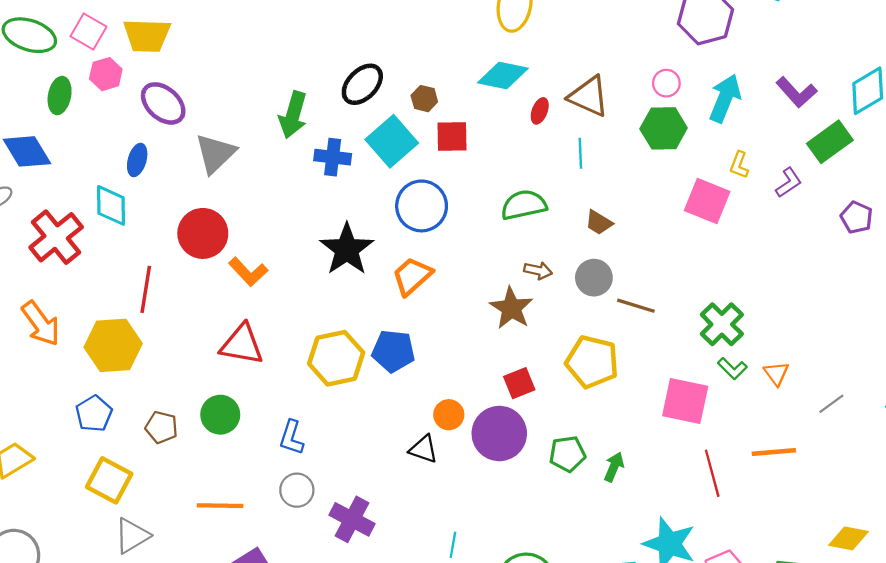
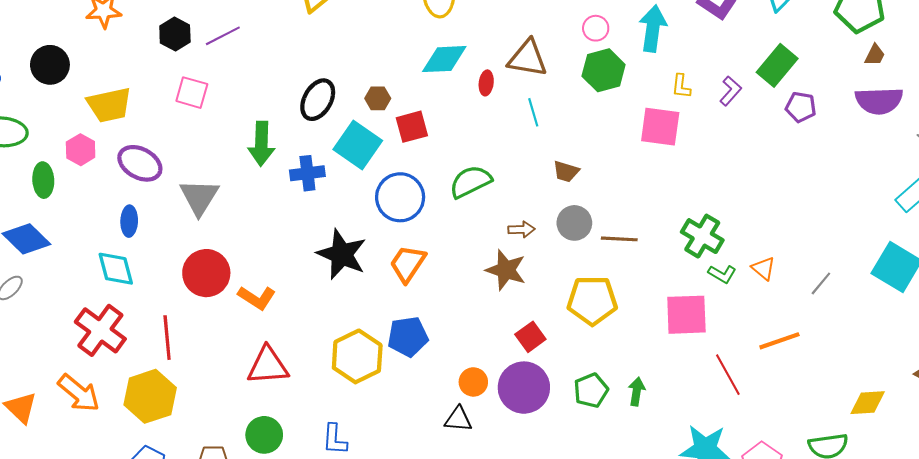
pink square: (88, 31) -> (192, 93), moved
green rectangle: (830, 142) -> (777, 65), moved
green semicircle: (524, 205) -> (470, 182), moved
red cross: (56, 237) -> (100, 330), moved

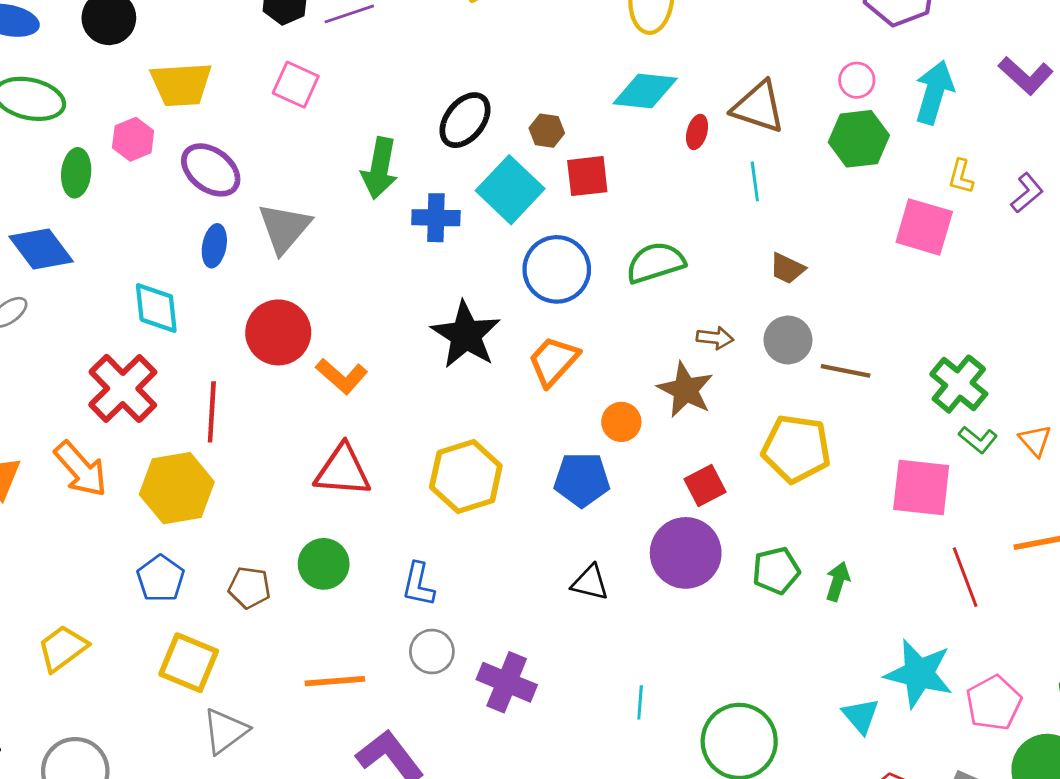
blue ellipse: (129, 221) -> (214, 246), moved
blue pentagon: (408, 337) -> (582, 480), moved
orange circle: (473, 382) -> (621, 422), moved

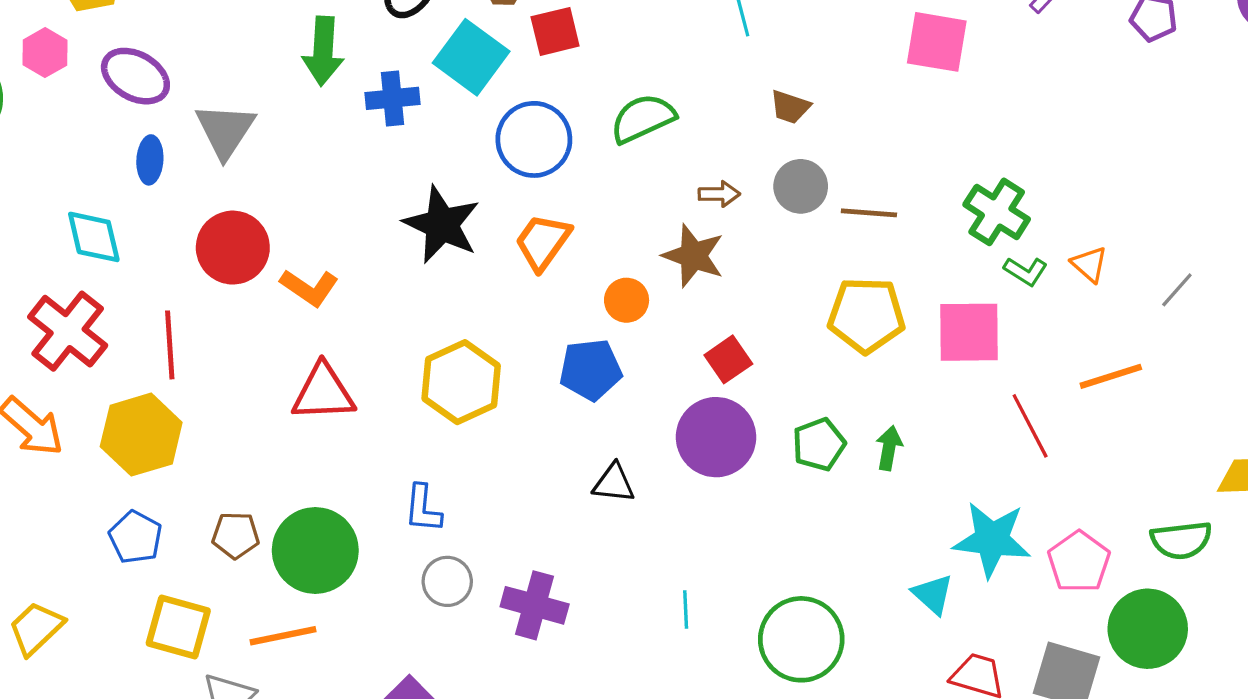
yellow pentagon: (796, 449) -> (866, 315), moved
green circle: (324, 564) -> (315, 550), moved, size x1.5
orange line: (335, 681) -> (283, 636), moved

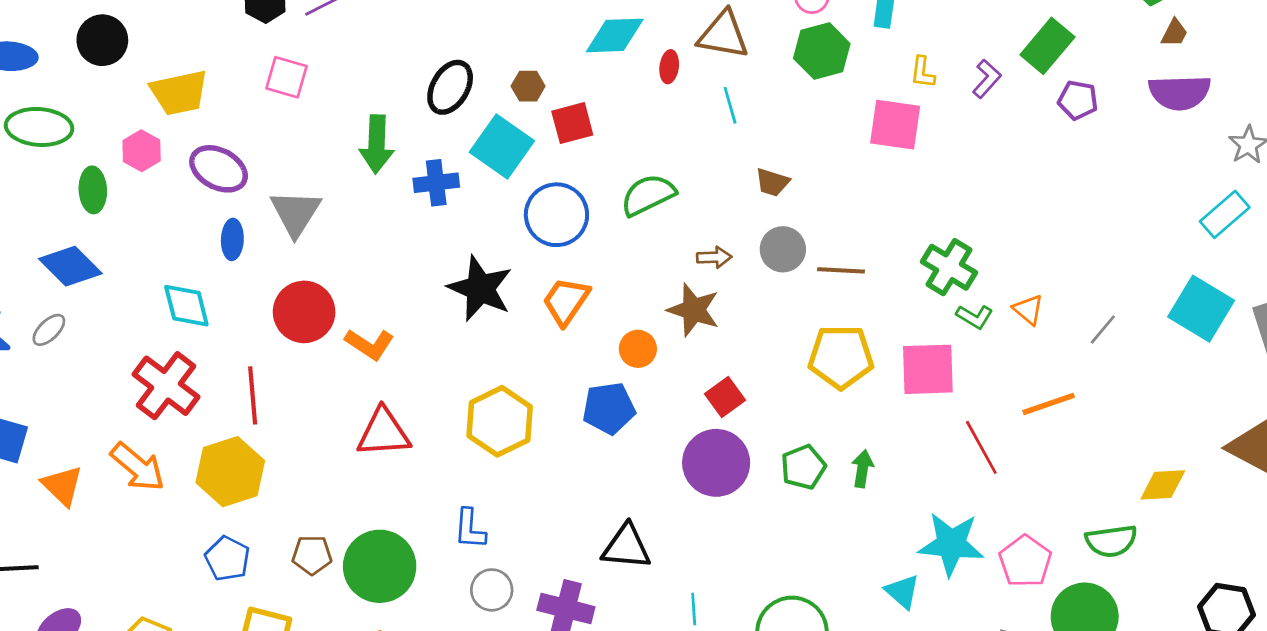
black triangle: (614, 483) -> (626, 547), moved, size x1.4

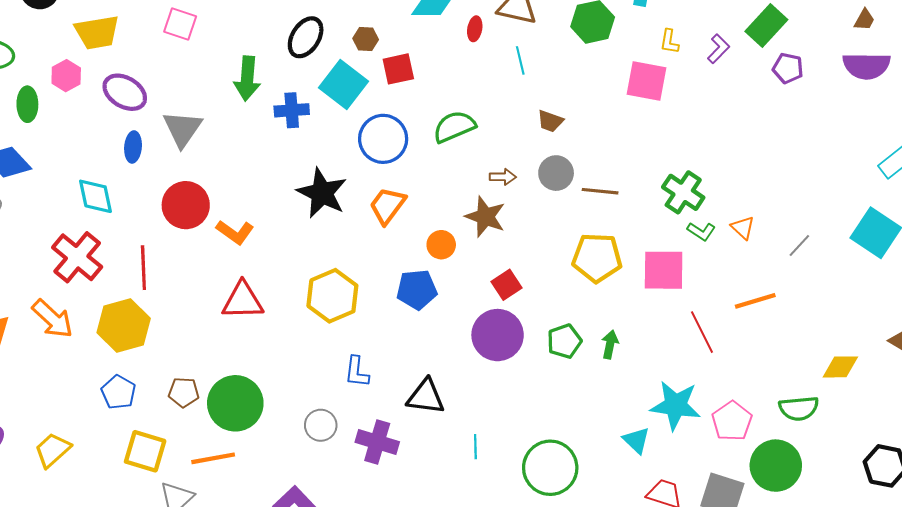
blue L-shape: (470, 529) -> (357, 372), moved

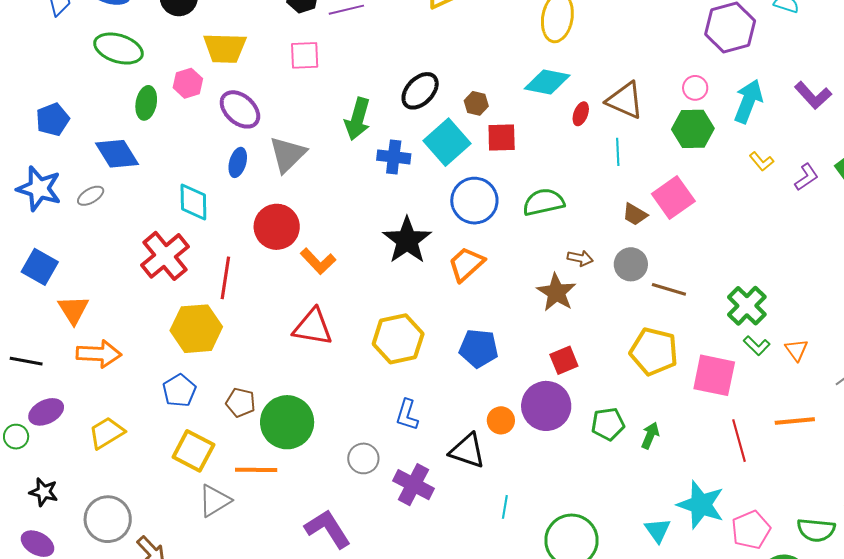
pink square: (180, 24) -> (305, 55), turned -32
yellow L-shape: (669, 42) -> (762, 161), turned -60
pink square: (647, 81) -> (673, 197), moved, turned 33
orange circle: (441, 245) -> (501, 420), moved
orange arrow: (53, 319) -> (99, 354), moved, turned -51

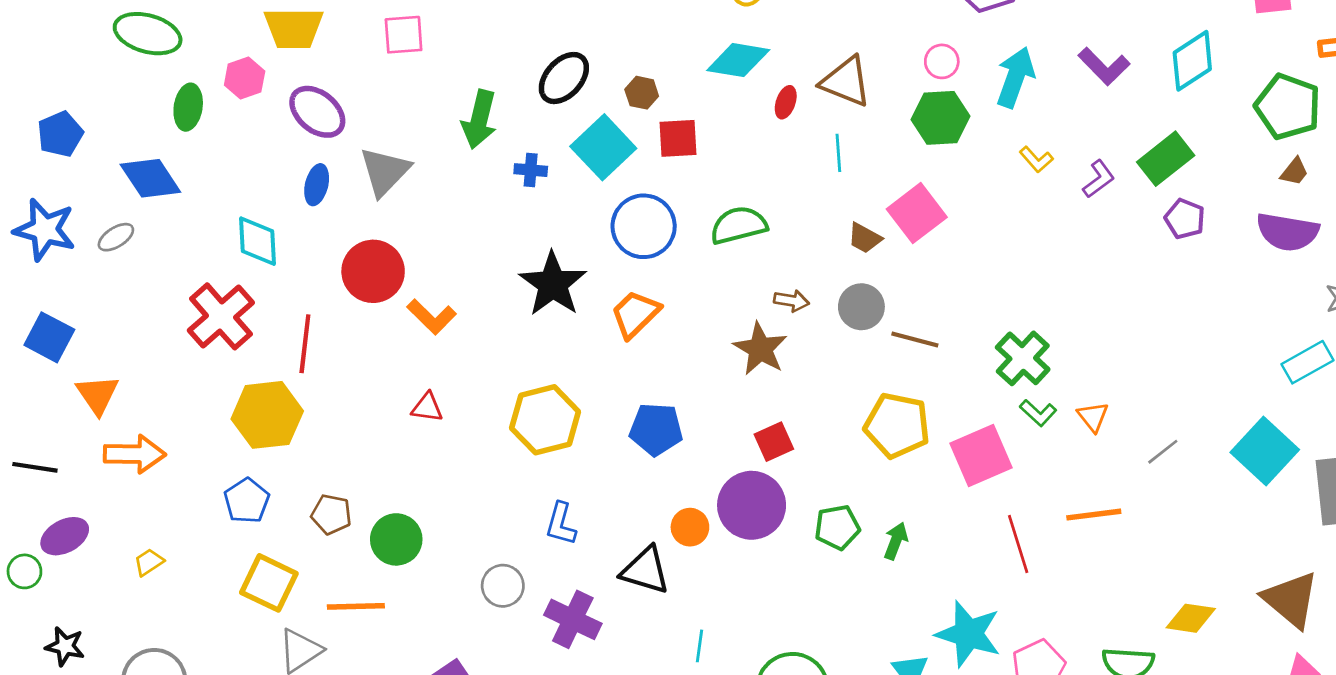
blue cross: (394, 157) -> (531, 170), size x0.7
red triangle: (313, 327) -> (427, 407), size x0.6
pink square: (714, 375) -> (981, 456), turned -33
green circle: (287, 422) -> (396, 539), size x0.7
yellow trapezoid: (107, 433) -> (149, 562), size x0.6

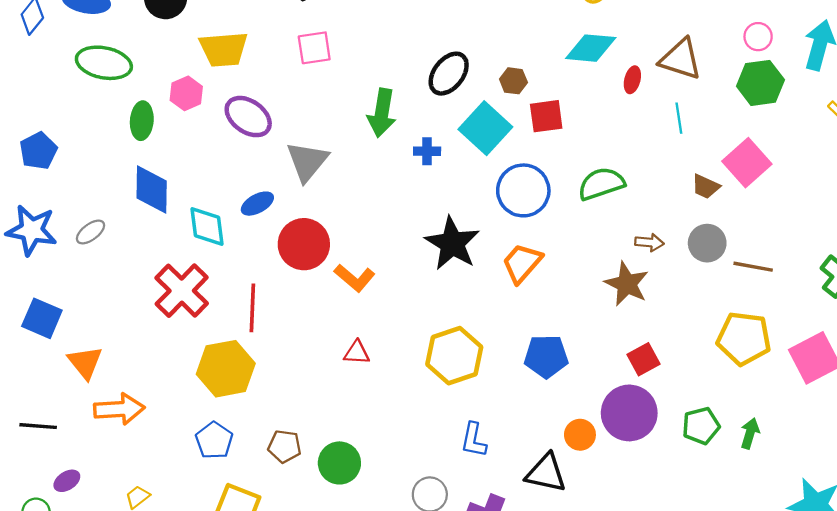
blue diamond: (150, 178) -> (152, 189), moved, turned 39
blue ellipse: (317, 185) -> (257, 204), moved, turned 52
purple ellipse: (65, 536) -> (67, 481), size x0.7

